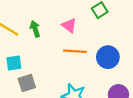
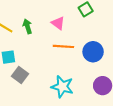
gray square: (27, 83) -> (20, 75), turned -35

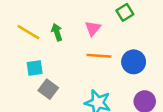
pink triangle: (58, 23) -> (93, 28), turned 32

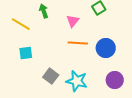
green arrow: (57, 32) -> (44, 11), moved
gray square: (48, 89) -> (51, 76), moved

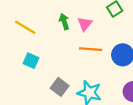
green arrow: (44, 11) -> (64, 22), moved
cyan square: (26, 53) -> (31, 61), turned 32

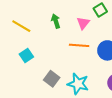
pink triangle: (85, 24) -> (83, 23), moved
cyan square: (31, 61) -> (26, 55), turned 32

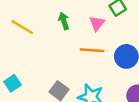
cyan square: (26, 55) -> (12, 83), moved

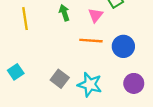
yellow line: (22, 27) -> (25, 19), turned 50

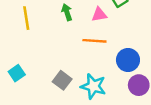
pink triangle: (96, 15) -> (99, 15), turned 42
blue circle: (123, 46) -> (128, 60), moved

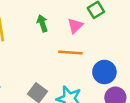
pink triangle: (99, 15) -> (75, 26), turned -35

